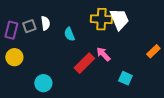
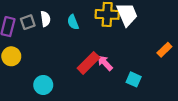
cyan semicircle: (69, 34) -> (73, 22), moved
pink arrow: (103, 54) -> (105, 63), moved

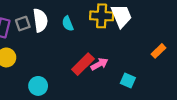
white semicircle: (45, 19) -> (40, 20), size x1.5
pink arrow: (105, 63) -> (99, 64), turned 105

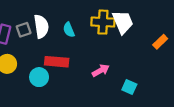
orange rectangle: (159, 51) -> (160, 42), moved
red rectangle: (83, 64) -> (57, 62), moved, turned 50
cyan circle: (38, 86) -> (39, 77), moved

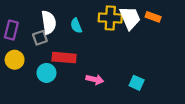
gray square: (24, 30) -> (40, 38), moved
orange rectangle: (160, 42) -> (153, 17), moved, turned 64
pink arrow: (101, 70) -> (95, 80), moved, turned 42

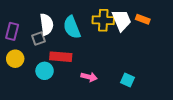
cyan semicircle: (76, 26) -> (72, 27), size x1.6

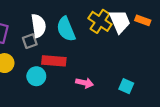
yellow cross: (103, 20) -> (100, 21), turned 30

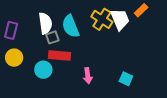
orange rectangle: (143, 20) -> (141, 10), moved, turned -64
gray square: (30, 41) -> (52, 37), moved
pink arrow: (85, 83) -> (88, 76), turned 70

